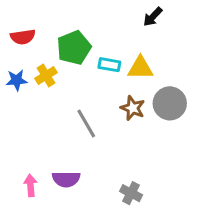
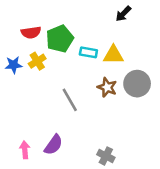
red semicircle: (23, 37) -> (31, 32), moved
purple semicircle: (66, 179) -> (53, 145), turned -55

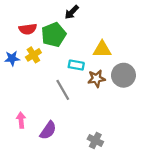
black arrow: (123, 14) -> (72, 12), moved
cyan rectangle: (88, 52) -> (76, 65), moved
brown star: (107, 87) -> (96, 79), turned -30
pink arrow: (25, 150) -> (21, 120), moved

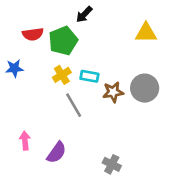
yellow triangle: (102, 49) -> (146, 33), moved
yellow cross: (33, 55) -> (62, 75), moved

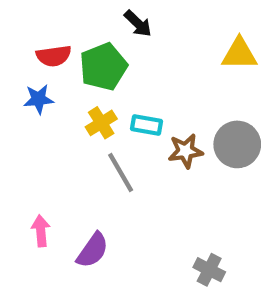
black arrow: (84, 14) -> (138, 24), turned -90
blue star: (14, 68) -> (39, 99), moved
gray cross: (112, 164) -> (209, 270), moved

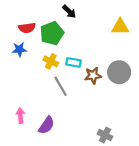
yellow cross: (101, 123) -> (51, 61), turned -32

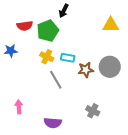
black arrow: (69, 12) -> (64, 11), turned 72
blue star: (19, 49) -> (11, 51), moved
purple semicircle: (46, 125) -> (53, 123), moved, turned 60
gray cross: (105, 135) -> (93, 111), moved

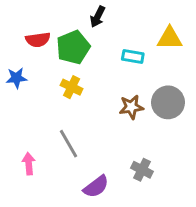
cyan rectangle: (68, 58) -> (133, 56), moved
gray line: (56, 80) -> (69, 144), moved
purple semicircle: (53, 123) -> (96, 187), moved, turned -42

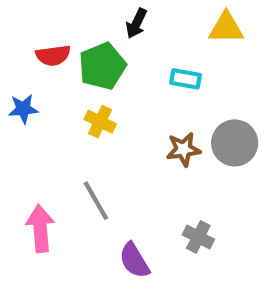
yellow triangle: (170, 38) -> (226, 28), moved
pink arrow: (29, 164) -> (40, 228), size x1.5
purple semicircle: (96, 187) -> (134, 260), turned 96

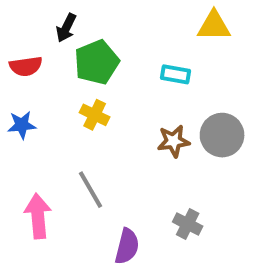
black arrow: (136, 23) -> (66, 28), moved
red semicircle: (53, 55) -> (26, 66), moved
blue star: (23, 109) -> (22, 125), moved
purple semicircle: (134, 260) -> (127, 246), turned -135

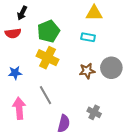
yellow triangle: (214, 26) -> (94, 13), moved
black arrow: (66, 28) -> (22, 13), moved
yellow cross: (95, 115) -> (47, 58), size x1.5
blue star: (22, 125) -> (15, 73), moved

